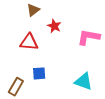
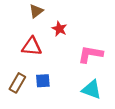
pink L-shape: (89, 37) -> (90, 54), moved
brown rectangle: (16, 87) -> (17, 83), moved

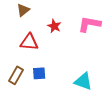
brown triangle: (36, 11) -> (23, 10), moved
pink L-shape: (90, 54) -> (89, 24), moved

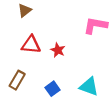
red star: (54, 26) -> (58, 50), moved
blue square: (39, 73) -> (53, 89), moved, turned -32

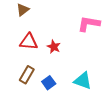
brown rectangle: (17, 80) -> (27, 75), moved

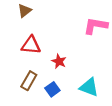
red star: (54, 47) -> (59, 61), moved

